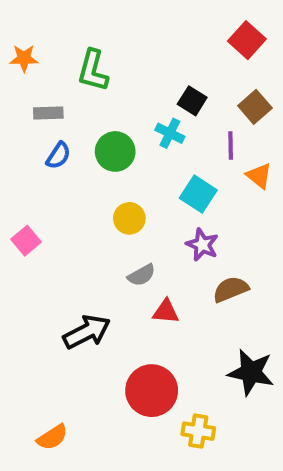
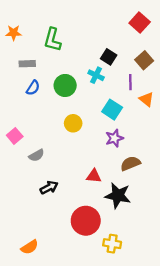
purple star: (202, 245) -> (114, 138), turned 30
gray semicircle: (142, 275) -> (36, 155), moved
black arrow: (87, 332) -> (49, 187), size x0.7
black star: (251, 372) -> (118, 196), moved

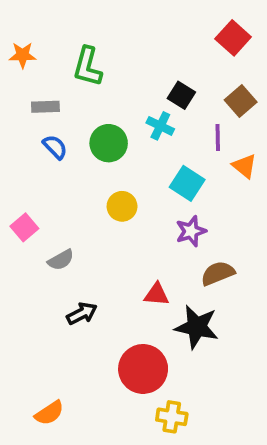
blue semicircle: (33, 88) -> (55, 147), turned -77
yellow cross: (112, 244) -> (172, 417), moved

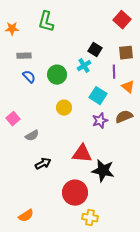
green L-shape: (88, 67) -> (46, 22), moved
brown square: (241, 101) -> (126, 53), turned 35
cyan cross: (160, 126) -> (84, 66), turned 32
brown semicircle: (218, 273) -> (124, 117), moved
red triangle: (156, 294) -> (82, 154), size x1.5

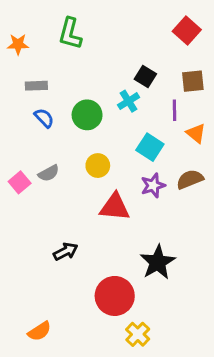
gray semicircle: (32, 136) -> (49, 173), moved
red triangle: (82, 154) -> (115, 207), moved
black star: (103, 171) -> (158, 262), turned 30
yellow cross: (90, 218) -> (138, 334), turned 35

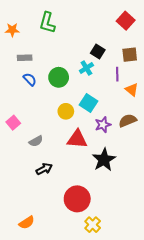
cyan square: (150, 147) -> (88, 103), moved
gray semicircle: (49, 173) -> (36, 141), moved
black star: (158, 262) -> (104, 160), moved

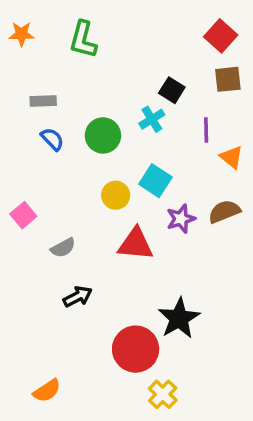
orange star: (12, 30) -> (21, 34), moved
brown square: (130, 55) -> (228, 79), moved
black star: (104, 160) -> (179, 318), moved

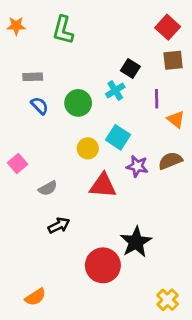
purple star: (181, 219) -> (137, 166), turned 30
yellow cross: (163, 394) -> (168, 300), moved

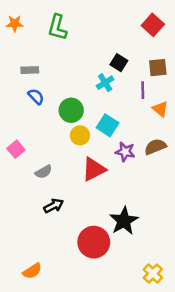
brown square: (173, 60) -> (158, 68), moved
green circle: (78, 103) -> (71, 110), moved
red triangle: (103, 186) -> (94, 169), turned -32

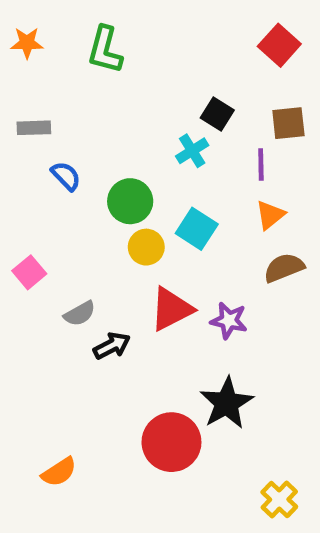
gray rectangle: (30, 70) -> (34, 128), moved
orange triangle: (160, 109) -> (270, 215), moved, turned 42
purple star: (125, 152) -> (229, 321), moved
black arrow: (54, 206) -> (112, 346), moved
orange semicircle: (32, 271) -> (59, 472), moved

